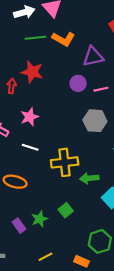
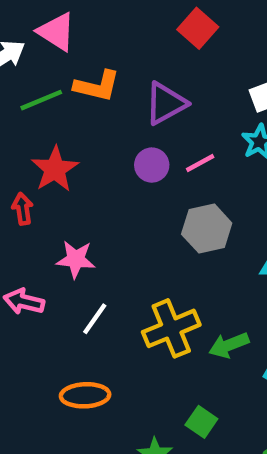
red star: (32, 72) -> (55, 169), turned -30
pink star: (30, 117) -> (76, 259), turned -30
white line: (30, 147) -> (95, 319), turned -56

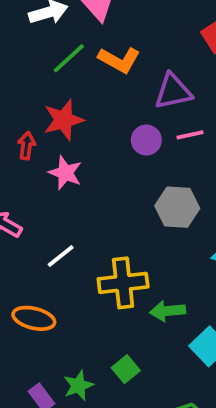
green line: (41, 100) -> (69, 58), turned -36
pink line: (200, 163) -> (190, 135), moved
pink star: (76, 259) -> (65, 173), moved

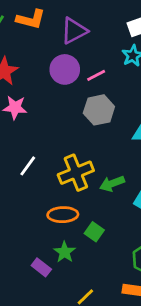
pink line: (190, 135) -> (96, 75), moved
purple circle: (146, 140) -> (65, 69), size x1.4
orange ellipse: (34, 318) -> (63, 215), moved

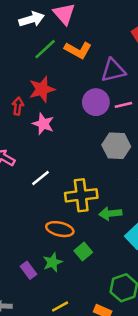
pink line: (96, 75) -> (123, 105), moved

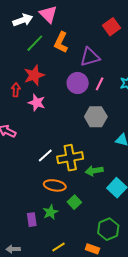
orange L-shape: (78, 50) -> (61, 42), turned 90
pink line: (123, 105) -> (100, 84), turned -48
white line: (40, 178) -> (45, 155), moved
purple rectangle: (28, 270) -> (32, 220), turned 32

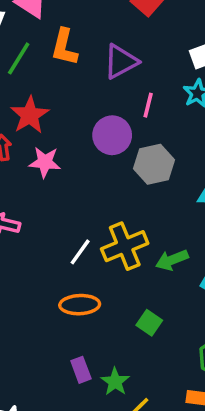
purple circle: (78, 83) -> (112, 135), moved
orange ellipse: (55, 185) -> (80, 305), moved
green star: (50, 212) -> (115, 382), moved

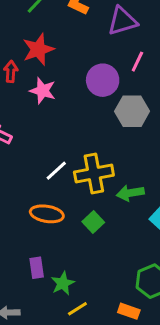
green square: (149, 323) -> (93, 222), moved

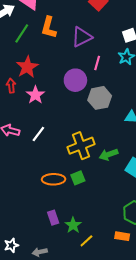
pink star: (43, 91) -> (35, 95), turned 30
white line: (56, 171) -> (38, 134), moved
green square: (93, 222) -> (78, 178), moved, turned 32

